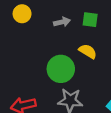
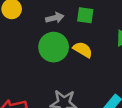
green circle: (61, 69) -> (54, 47), moved

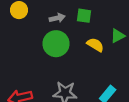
yellow semicircle: (83, 50) -> (95, 45), moved

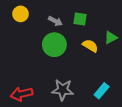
gray arrow: (57, 18) -> (55, 21), turned 40

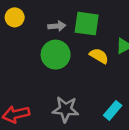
green square: (80, 19) -> (87, 24), size x1.5
gray arrow: (55, 21) -> (57, 26), turned -32

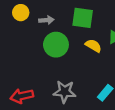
gray arrow: (57, 26) -> (46, 20), moved

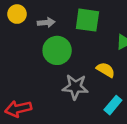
yellow semicircle: (93, 46) -> (106, 70), moved
gray star: (65, 92) -> (75, 87), moved

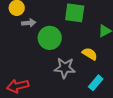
gray arrow: (46, 23) -> (29, 23), moved

